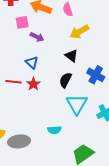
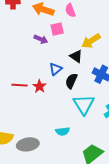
pink square: (22, 22) -> (57, 29), moved
yellow arrow: (79, 32) -> (91, 41), moved
blue triangle: (32, 62) -> (56, 69), moved, turned 40

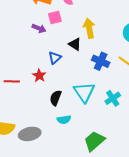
yellow arrow: (91, 41) -> (89, 28), turned 114
black semicircle: (71, 81) -> (56, 98), moved
red line: (19, 85) -> (12, 81), moved

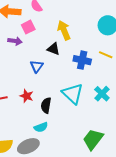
red star: (39, 76) -> (27, 96), moved
cyan semicircle: (64, 120) -> (41, 127), moved

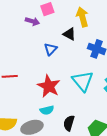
red star: (27, 96) -> (49, 86), moved, size x1.6
black semicircle: (46, 105) -> (69, 123), moved

